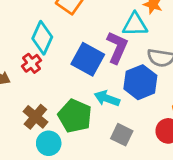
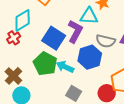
cyan diamond: (42, 38) -> (23, 20), turned 30
green pentagon: (75, 116) -> (45, 64), moved

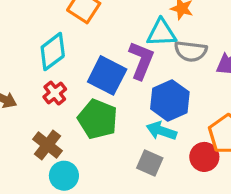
red cross: (14, 38) -> (55, 93), moved
gray semicircle: (106, 41) -> (191, 51), moved
cyan arrow: (65, 67) -> (161, 131), moved

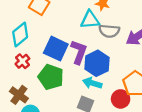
purple L-shape: (141, 60) -> (79, 52), moved

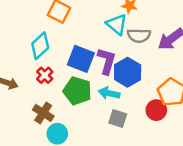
cyan triangle: (90, 20) -> (117, 24), turned 48
cyan arrow: (92, 83) -> (109, 93), moved

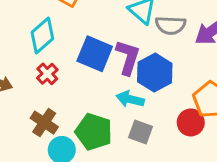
green pentagon: (77, 91) -> (94, 132), moved

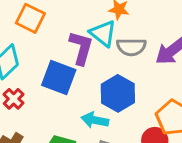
purple L-shape: (128, 57) -> (81, 48), moved

